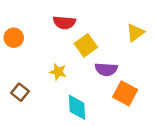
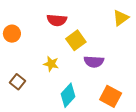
yellow triangle: (135, 33) -> (121, 18), moved
orange square: (125, 93) -> (111, 96), moved
cyan diamond: (77, 107) -> (68, 95), turned 45

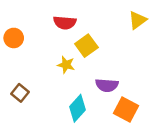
purple semicircle: (94, 62) -> (107, 85), moved
yellow star: (51, 64) -> (66, 65), moved

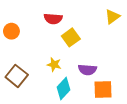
yellow star: (66, 65) -> (54, 64), moved
brown square: (20, 93) -> (17, 76), size x1.5
orange square: (126, 109) -> (103, 89), turned -30

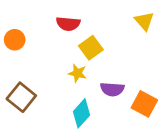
yellow triangle: (112, 17) -> (144, 21), turned -35
yellow star: (54, 64) -> (77, 73), moved
orange square: (103, 89) -> (144, 104), moved, turned 30

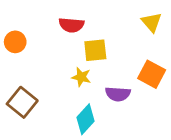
yellow square: (91, 48) -> (95, 50), turned 30
orange square: (144, 104) -> (152, 74), moved

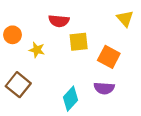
orange square: (152, 74) -> (109, 57), moved
yellow star: (81, 77) -> (37, 50), moved
purple semicircle: (118, 94) -> (104, 88), moved

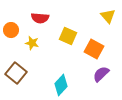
red semicircle: (59, 21) -> (40, 18), moved
yellow square: (79, 42) -> (68, 36), turned 30
purple semicircle: (104, 88) -> (101, 74), moved, turned 132

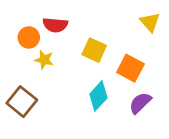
orange circle: (11, 30) -> (29, 37), moved
cyan diamond: (61, 85) -> (98, 96), moved

